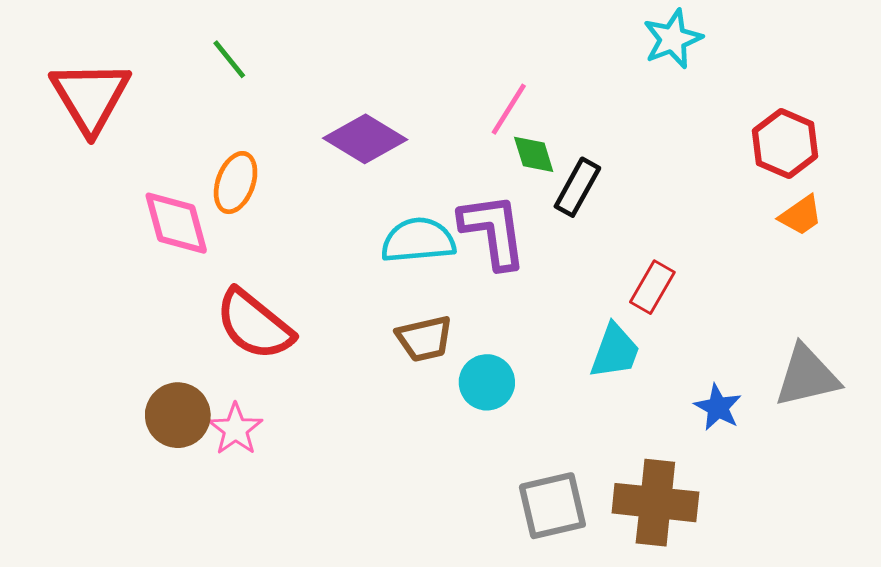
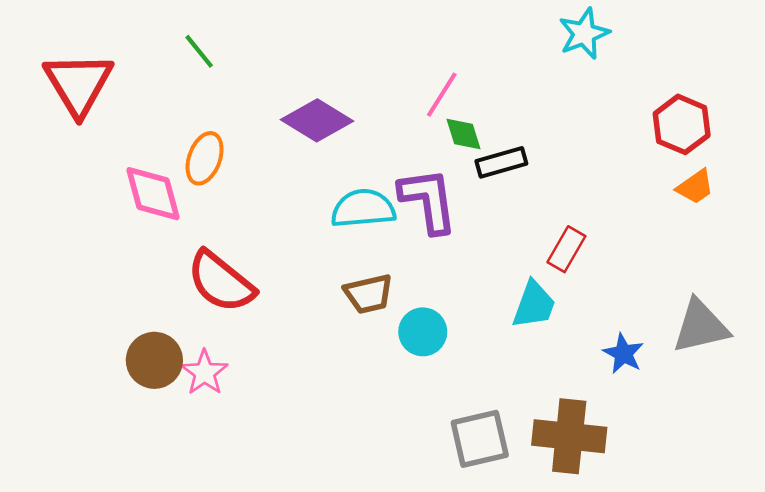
black rectangle: (577, 187) -> (501, 162), turned 45

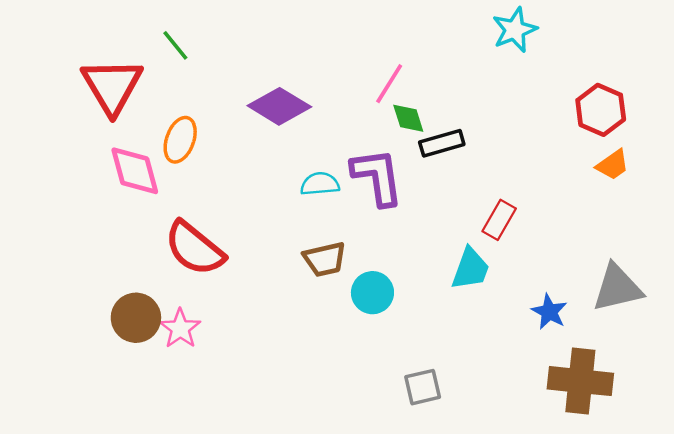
red triangle: (78, 84) -> (112, 86), moved
cyan semicircle: (363, 208) -> (320, 184), size x0.7
brown cross: (569, 436) -> (580, 381), moved
gray square: (480, 439) -> (423, 387), size x0.7

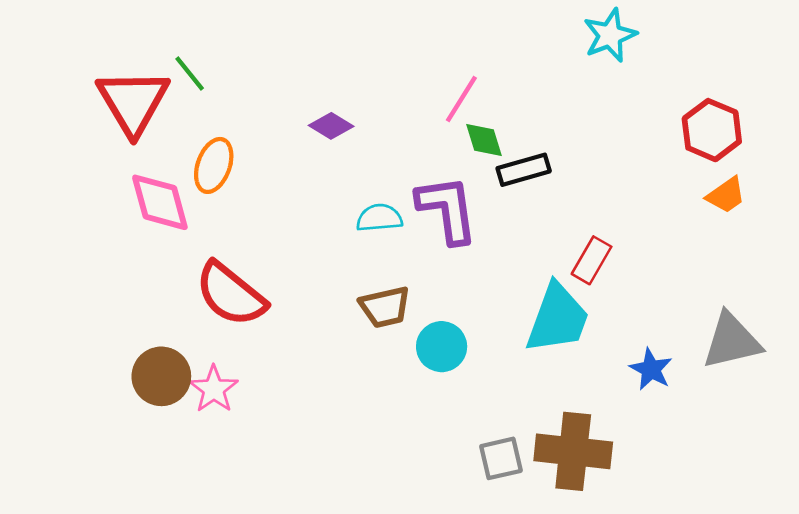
green line: (175, 45) -> (190, 73), moved
purple diamond: (279, 106) -> (331, 126), size x0.6
cyan trapezoid: (470, 269) -> (558, 318), size x1.4
brown cross: (580, 381) -> (573, 451), moved

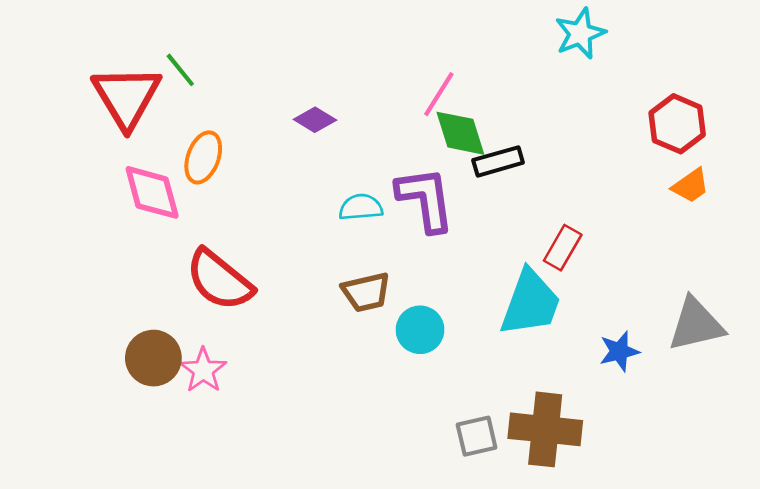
green diamond: (484, 140) -> (460, 133), size x1.4
blue star: (651, 369) -> (619, 351), turned 30

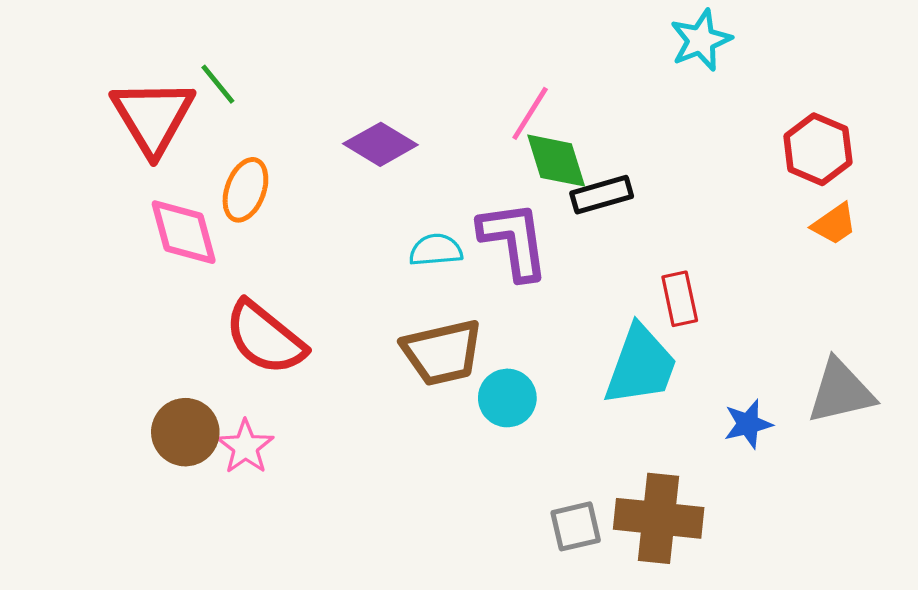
purple diamond: (315, 120) -> (380, 144), size x1.4
red rectangle: (563, 248) -> (680, 299), turned -42
brown trapezoid: (366, 292) -> (442, 352), size x1.4

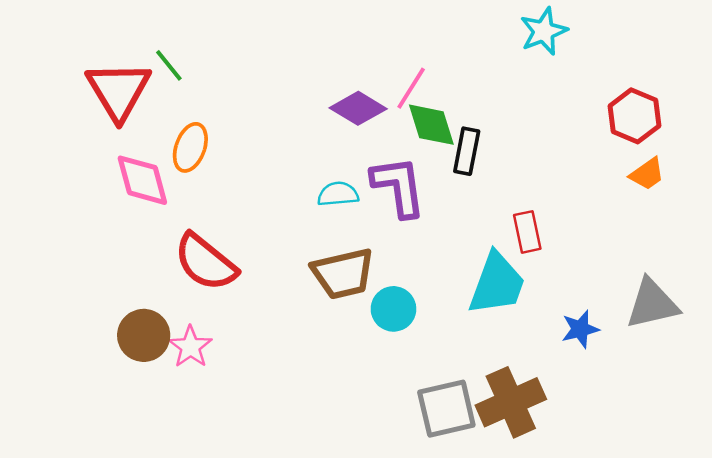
purple diamond: (380, 144) -> (358, 108), moved
black rectangle: (602, 195) -> (467, 151), turned -63
brown cross: (659, 518) -> (511, 402), turned -30
gray square: (576, 526) -> (446, 409), size x1.5

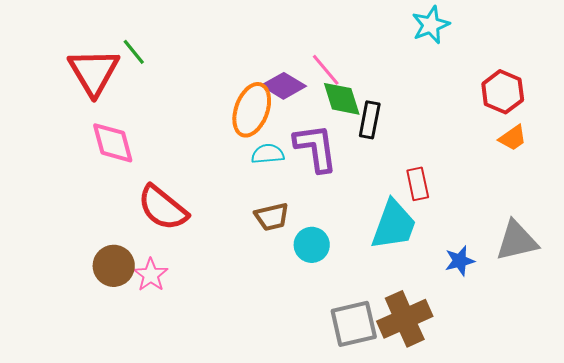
pink line: (411, 88) -> (326, 70), turned -72
orange ellipse: (190, 147) -> (252, 110), moved, size x1.4
brown trapezoid: (343, 274) -> (272, 217), size x0.7

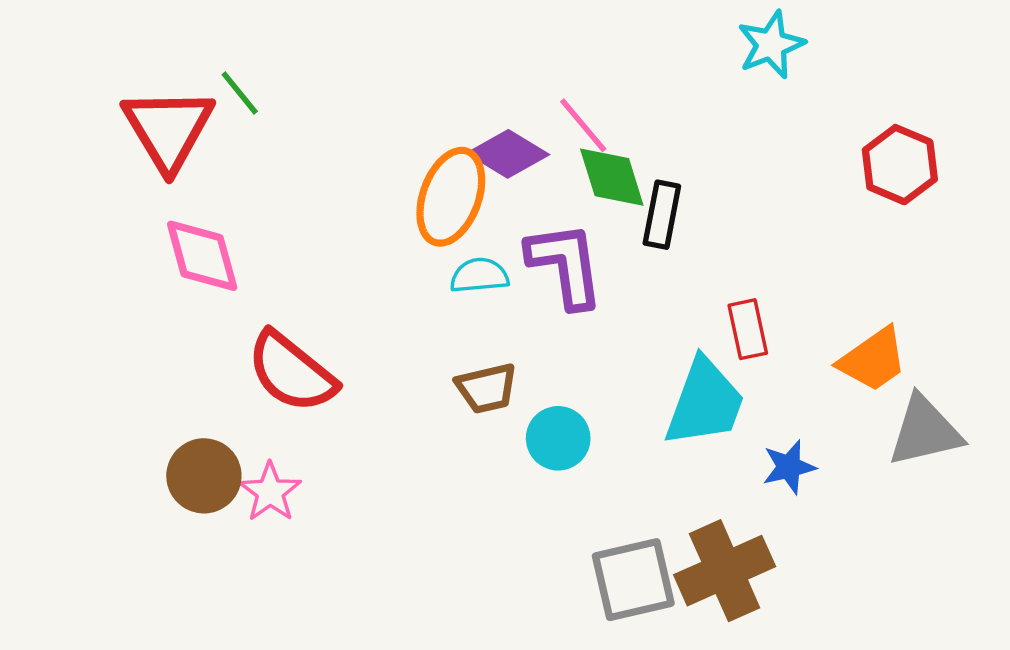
orange trapezoid: (513, 138) -> (873, 360), moved, size x1.4
blue star: (460, 261) -> (789, 467), moved

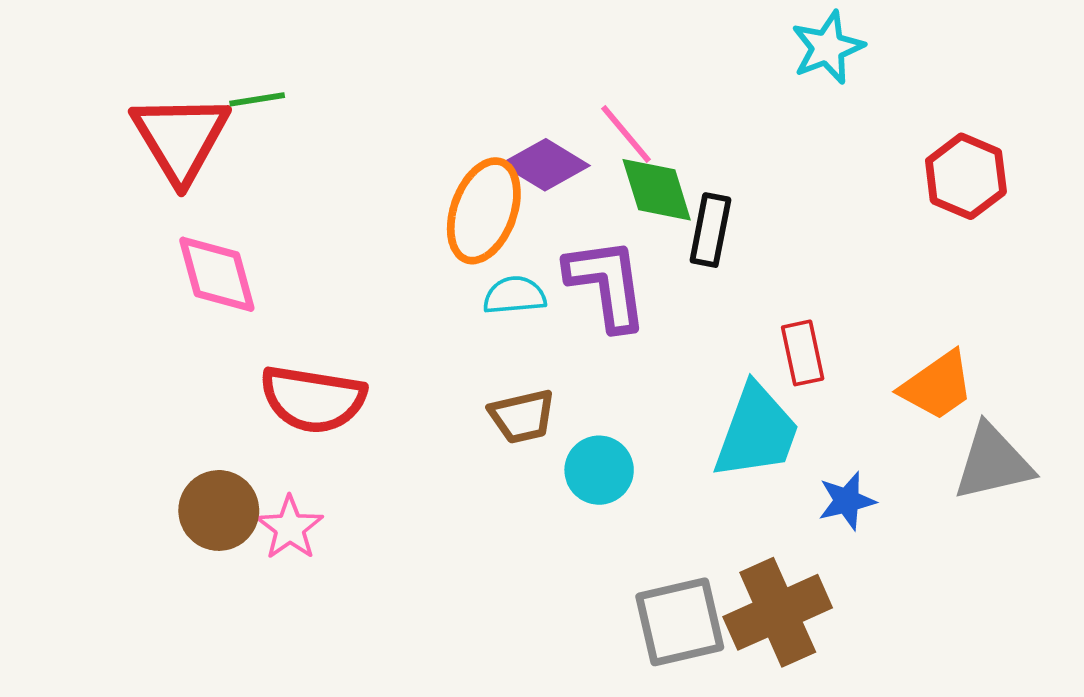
green line: (240, 93) -> (257, 99), turned -60
red semicircle: (292, 372) -> (313, 399), turned -30

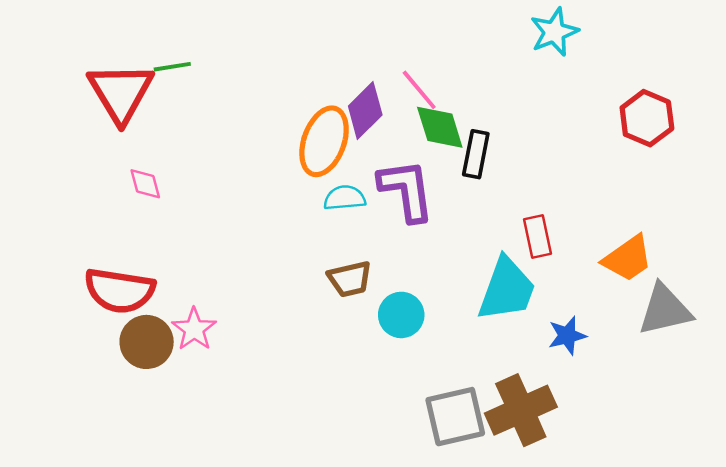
purple diamond: (545, 165) -> (365, 110), turned -76
pink diamond: (217, 274) -> (145, 184), size x0.6
red semicircle: (313, 399) -> (120, 291), moved
pink star: (290, 528) -> (194, 329), moved

